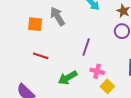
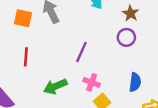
red line: (41, 56) -> (26, 57), turned 70

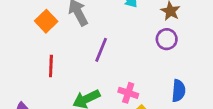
orange square: (23, 18) -> (46, 21), turned 36
purple line: (81, 52) -> (101, 50), moved

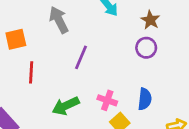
orange square: (46, 21) -> (16, 39), moved, turned 30
blue semicircle: (179, 91) -> (145, 99), moved

